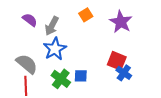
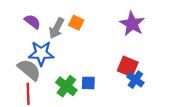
orange square: (86, 15) -> (76, 23), moved, turned -32
blue star: (55, 49) -> (41, 53), moved, turned 30

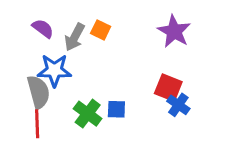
gray semicircle: (29, 70) -> (39, 92), turned 35

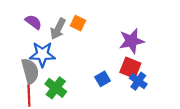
purple star: (174, 31) -> (132, 41), moved, turned 30
blue square: (116, 109) -> (103, 79), moved, turned -32
green cross: (88, 114) -> (56, 88), moved

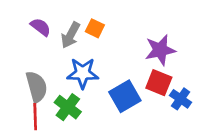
blue star: (42, 54) -> (83, 73), moved
blue square: (103, 79) -> (125, 96), size x1.6
blue cross: (138, 81) -> (181, 99), moved

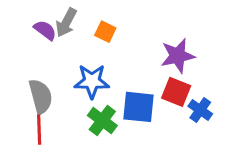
gray arrow: (70, 35) -> (66, 23), moved
blue square: (125, 96) -> (138, 107), turned 36
green cross: (68, 107) -> (102, 121), moved

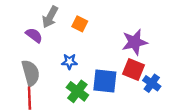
purple semicircle: (45, 30) -> (34, 35), moved
blue star: (92, 81) -> (69, 62), size x0.6

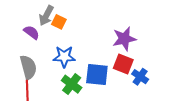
orange square: (80, 24) -> (59, 22), moved
blue star: (69, 62) -> (64, 57), size x1.5

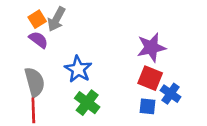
orange square: (59, 22) -> (37, 19), moved, turned 32
blue star: (64, 57) -> (78, 69), turned 30
blue square: (97, 75) -> (147, 106), moved, size x0.6

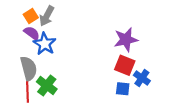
blue star: (78, 69) -> (45, 44), moved
green cross: (87, 103) -> (47, 85), moved

